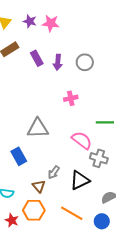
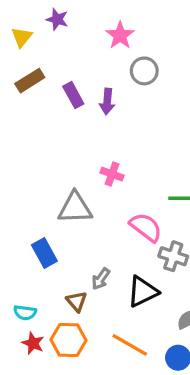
purple star: (30, 21) -> (57, 19), moved
pink star: (51, 23) -> (120, 35), moved, turned 30
gray circle: (85, 62) -> (144, 71), moved
pink cross: (71, 98) -> (112, 174), moved, turned 32
red star: (12, 220) -> (33, 343), moved

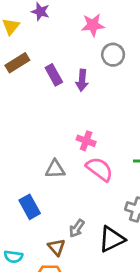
pink star: (120, 35) -> (93, 25), turned 30
gray triangle: (75, 208) -> (55, 169), size x0.7
pink semicircle: (146, 227) -> (100, 169), moved

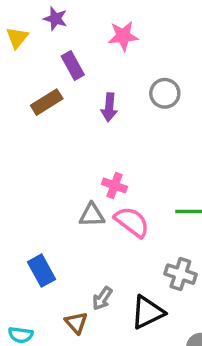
gray circle: (113, 55) -> (165, 93), moved
brown rectangle: (17, 63) -> (47, 102), moved
purple rectangle: (54, 75) -> (73, 66), moved
gray triangle: (55, 169) -> (92, 215), moved

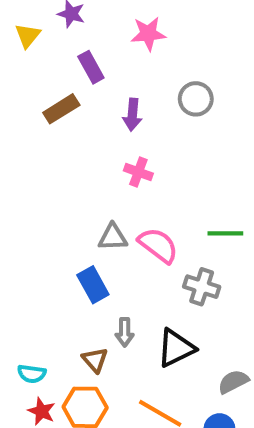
pink cross: (114, 185) -> (138, 172), moved
blue rectangle: (41, 271) -> (93, 285), moved
gray cross: (180, 274) -> (202, 287), moved
gray arrow: (102, 298) -> (125, 332), turned -35

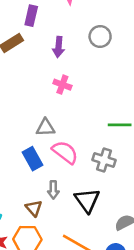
purple rectangle: (91, 67) -> (31, 16), turned 42
pink semicircle: (158, 245) -> (65, 152), moved
black triangle: (176, 348) -> (87, 200), turned -40

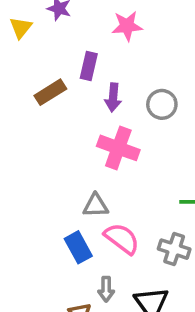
purple rectangle: (31, 16) -> (89, 66), moved
gray circle: (100, 37) -> (162, 104), moved
pink cross: (62, 85) -> (118, 148), size x1.6

